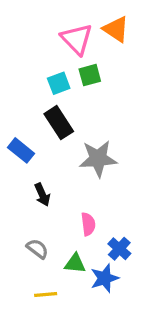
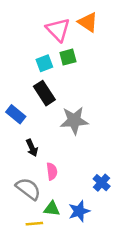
pink semicircle: (88, 224) -> (52, 171), moved
gray semicircle: (37, 249) -> (28, 189), size x1.5
blue cross: (119, 249) -> (102, 183), moved
green triangle: (75, 263) -> (52, 209), moved

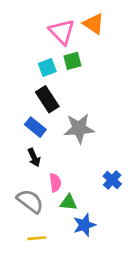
blue rectangle: (16, 114) -> (35, 127), moved
blue cross: (102, 183) -> (112, 180), moved
green triangle: (52, 209) -> (68, 202), moved

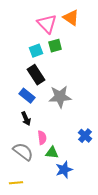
yellow line: (37, 238) -> (16, 183), moved

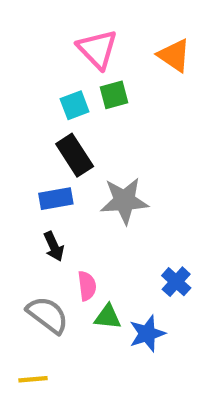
orange triangle: (71, 18) -> (174, 55), moved
blue rectangle: (27, 96) -> (56, 199), turned -49
blue star: (64, 170) -> (147, 334), moved

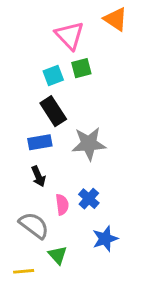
orange triangle: (174, 55) -> (116, 19), moved
blue cross: (176, 282) -> (89, 199), moved
green triangle: (108, 317) -> (58, 255), moved, turned 42

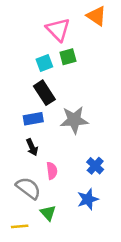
blue cross: (89, 199) -> (95, 166), moved

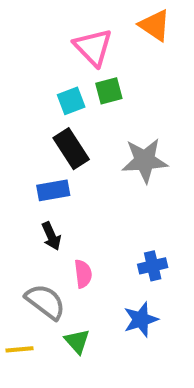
gray star: (74, 120) -> (145, 161), moved
blue cross: (95, 166) -> (153, 266), turned 35
yellow line: (20, 226) -> (19, 349), moved

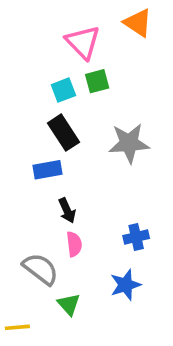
black arrow: (51, 236) -> (67, 210), moved
yellow line: (19, 349) -> (17, 327), moved

